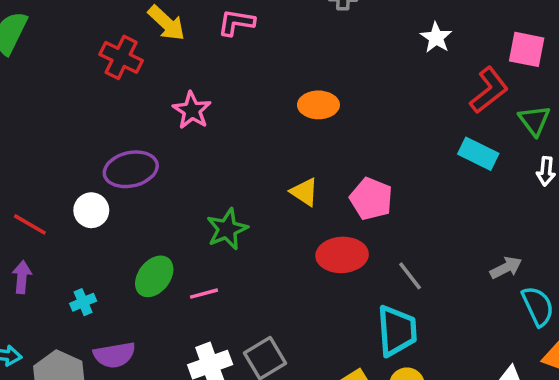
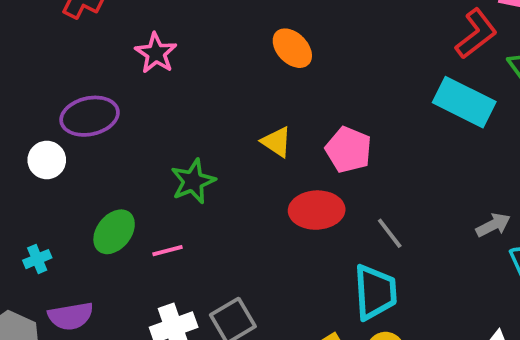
orange ellipse: (318, 105) -> (292, 48), turned 45
cyan rectangle: (478, 154) -> (464, 102), size x1.4

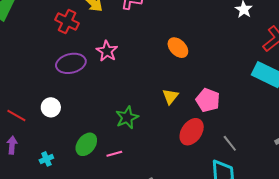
purple ellipse: (90, 116) -> (71, 63), moved
yellow triangle: (277, 142) -> (170, 96), turned 36
red ellipse: (317, 210) -> (192, 132), turned -52

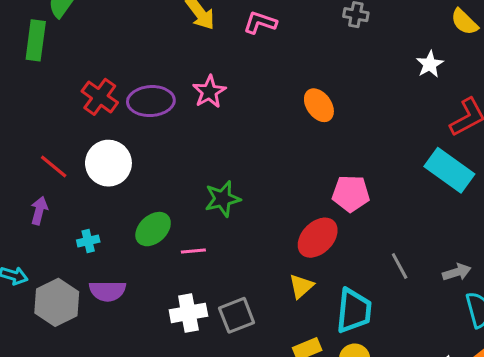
red cross: (67, 22) -> (100, 97), moved
yellow triangle: (170, 96) -> (301, 286), moved
pink pentagon: (208, 100) -> (351, 194), turned -30
white circle: (51, 107) -> (108, 163), size x1.5
gray line: (230, 143) -> (400, 266), moved

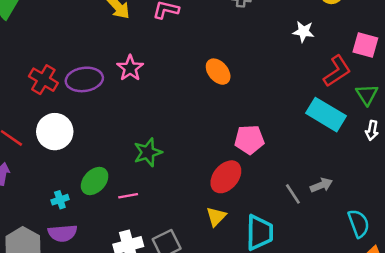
white star: (430, 64) -> (303, 32), turned -30
cyan cross: (88, 241) -> (60, 200), moved
gray arrow: (457, 272) -> (321, 185), moved

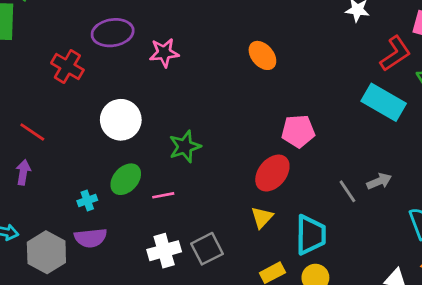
pink star: (130, 68) -> (164, 53), turned 30
purple ellipse: (84, 79) -> (113, 33), moved
white circle: (55, 132) -> (121, 120), moved

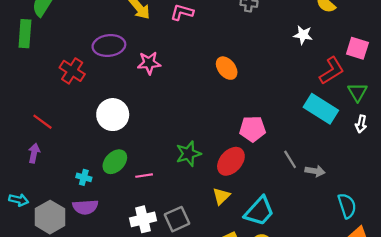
green star: (185, 147) -> (188, 154), moved
gray arrow: (379, 181) -> (315, 171), turned 30
gray line: (347, 191) -> (290, 159), moved
cyan cross: (87, 201) -> (84, 177), turned 32
cyan trapezoid: (311, 235) -> (259, 211), turned 40

